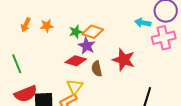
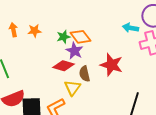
orange arrow: (26, 25) -> (13, 30), turned 144
orange diamond: (93, 32) -> (80, 37), turned 35
yellow triangle: (75, 87) -> (72, 88), moved

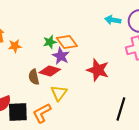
cyan arrow: (130, 28) -> (113, 20), moved
orange star: (34, 31) -> (15, 46), moved
brown semicircle: (84, 74) -> (34, 77), moved

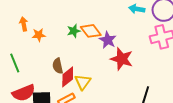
purple star: (61, 56) -> (108, 40), moved
red diamond: (50, 71) -> (68, 77), moved, turned -55

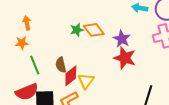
orange star: (39, 35) -> (22, 43), moved
purple star: (108, 40) -> (122, 39), moved
green line: (15, 63) -> (35, 65), moved

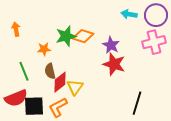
green star: (77, 30) -> (66, 36), size x1.5
orange diamond: (94, 30) -> (83, 36), turned -35
orange star: (22, 43) -> (44, 49), moved

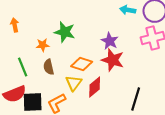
green star: (66, 36) -> (65, 32), turned 30
orange diamond: (83, 36) -> (82, 64), moved
red diamond: (60, 82) -> (95, 87), moved

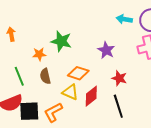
red star: (113, 60) -> (119, 78), moved, size x0.7
yellow triangle: (74, 83) -> (70, 92), turned -42
black line: (136, 99) -> (118, 106), moved, turned -35

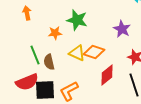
brown semicircle: (45, 76) -> (49, 62), moved
yellow triangle: (70, 92) -> (77, 53), moved

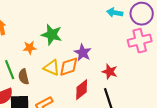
purple star: (122, 29) -> (83, 53), moved
orange diamond: (94, 52) -> (69, 67), turned -35

